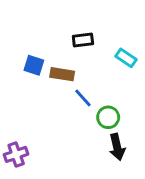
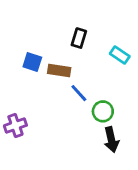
black rectangle: (83, 40) -> (79, 38), turned -66
purple cross: (16, 154) -> (15, 125), moved

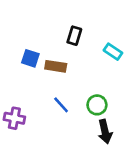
blue line: (79, 93) -> (61, 105), moved
purple cross: (15, 125) -> (14, 118), turned 30

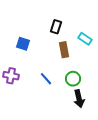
brown rectangle: (56, 66) -> (64, 50), moved, turned 70
purple cross: (14, 118) -> (11, 76), moved

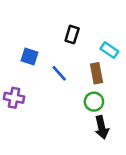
brown rectangle: (64, 50) -> (97, 73), moved
blue line: (46, 79) -> (59, 73), moved

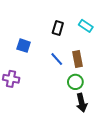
cyan rectangle: (109, 50) -> (86, 26), moved
blue line: (59, 73) -> (57, 59), moved

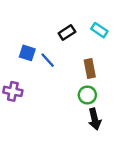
black rectangle: (58, 28) -> (67, 32), turned 40
blue line: (57, 59) -> (48, 60), moved

